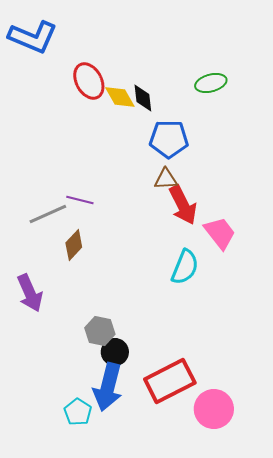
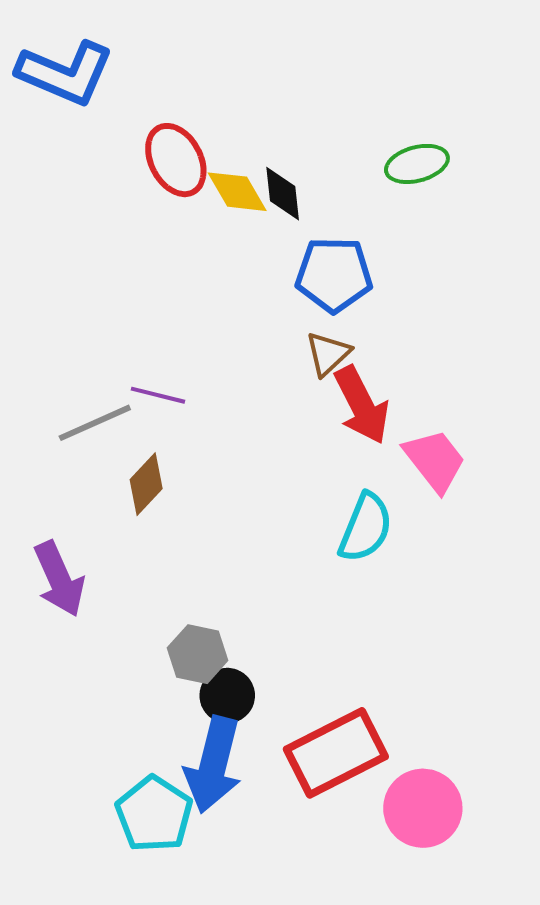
brown triangle: (166, 179) -> (328, 354), turned -40
cyan pentagon: (78, 412) -> (154, 814), size x1.4

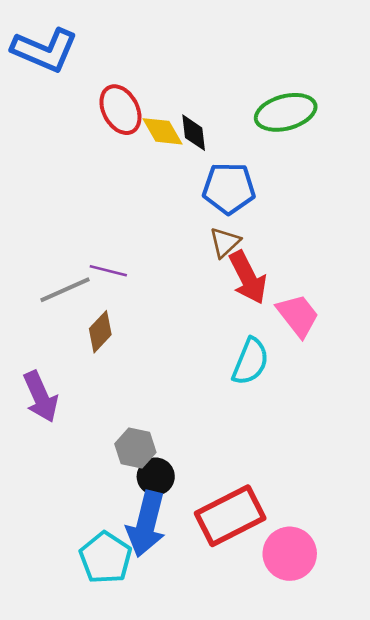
green ellipse: (417, 164) -> (286, 112), size x1.4

